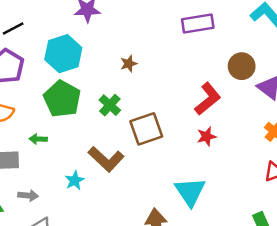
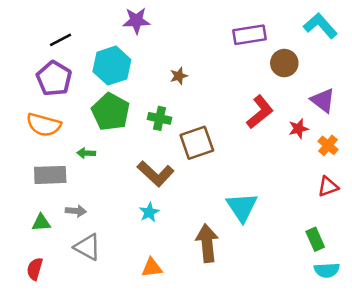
brown circle: (242, 66) -> (284, 63), moved
green cross: (110, 105) -> (160, 118), turned -30
red star: (206, 136) -> (298, 129), moved
cyan star: (75, 180) -> (149, 212), moved

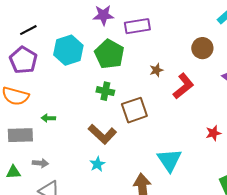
purple star: (136, 21) -> (103, 15), moved
purple rectangle: (250, 35) -> (137, 26), moved
brown star: (179, 76) -> (156, 70), moved
green pentagon: (111, 112) -> (109, 54), moved
red star: (298, 129) -> (213, 133), moved

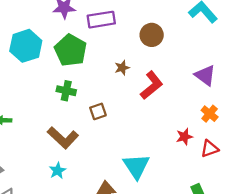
brown circle: (202, 48) -> (152, 35), moved
brown square: (134, 110) -> (98, 111), size x0.6

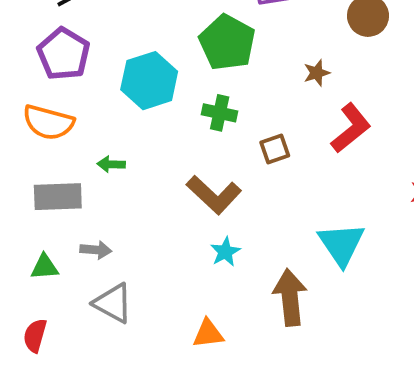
cyan hexagon: (26, 46) -> (149, 81), moved
red L-shape: (152, 85) -> (351, 128), moved
cyan star: (58, 171) -> (225, 252), moved

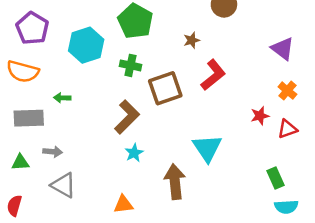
brown square: (275, 149) -> (165, 88), size x1.8
brown L-shape: (214, 195) -> (127, 117), turned -88

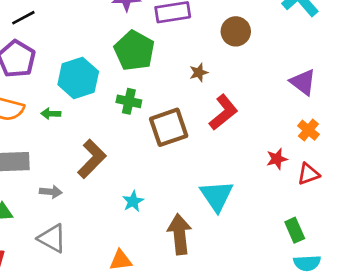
green arrow: (62, 98) -> (51, 114), moved
brown L-shape: (127, 117) -> (92, 159), moved
gray arrow: (53, 152) -> (51, 192), moved

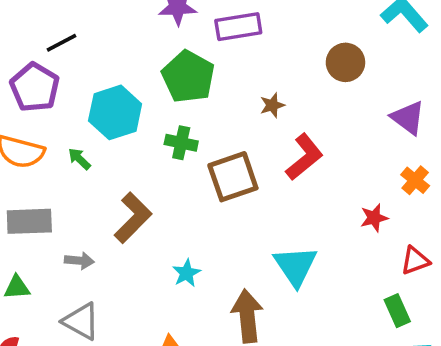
black line: (23, 18) -> (61, 43), moved
brown circle: (236, 31) -> (345, 62), moved
green arrow: (51, 114) -> (79, 159), turned 42
red triangle: (308, 174) -> (415, 261), moved

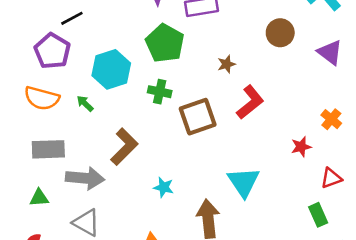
purple triangle: (408, 118) -> (330, 52), moved
gray arrow: (79, 261) -> (85, 178), size x1.8
cyan star: (187, 273) -> (164, 187), turned -30

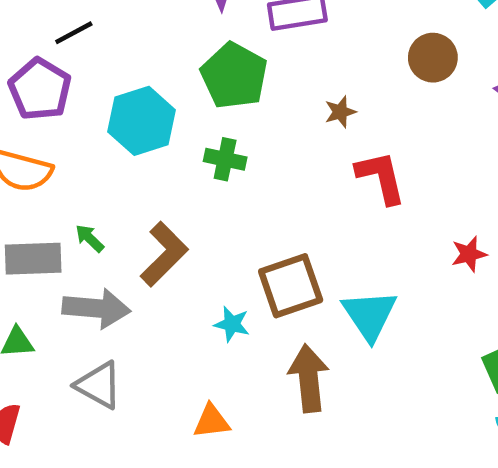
red L-shape: (250, 102) -> (381, 177), turned -64
green arrow: (85, 103) -> (90, 238), moved
brown square: (198, 117) -> (291, 286), moved

